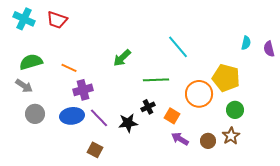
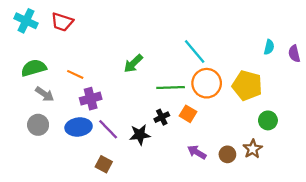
gray arrow: (24, 86) -> (45, 94), moved
orange circle: (199, 94) -> (207, 83), moved
green circle: (235, 110) -> (268, 120), moved
orange square: (172, 116) -> (188, 114), moved

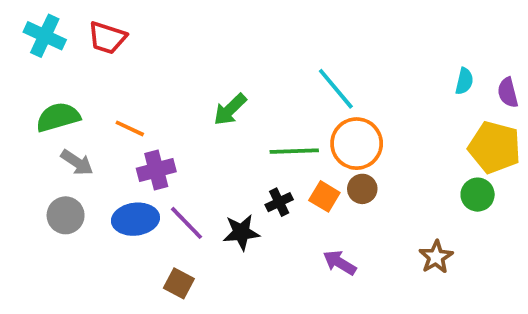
yellow pentagon: (247, 85) -> (495, 147), moved
green circle: (268, 120) -> (478, 195), moved
brown circle: (227, 154) -> (362, 189), moved

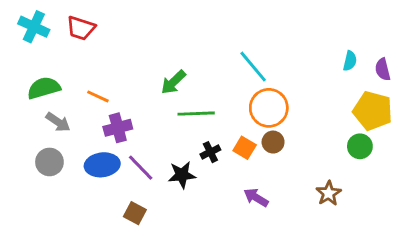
green line: (294, 151) -> (196, 114), moved

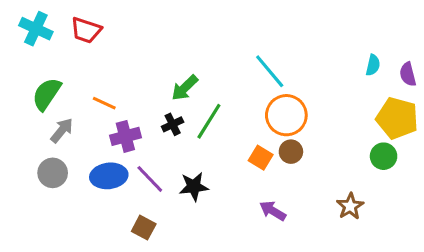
green semicircle: (44, 88) -> (47, 94), turned -40
green line: (196, 114) -> (209, 121), turned -56
gray arrow: (58, 122) -> (62, 130), turned -85
black cross: (210, 152) -> (173, 124), moved

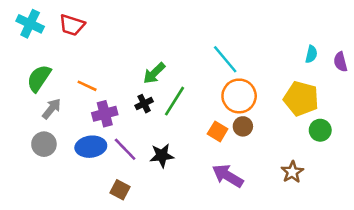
yellow pentagon: (397, 118) -> (301, 99), moved
purple arrow: (273, 211) -> (228, 176), size x1.4

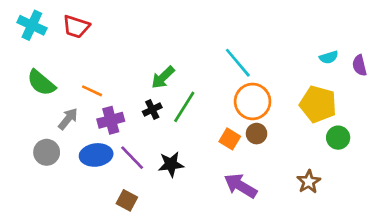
cyan semicircle: (311, 54) -> (329, 57), turned 60
green semicircle: (39, 78) -> (41, 83), turned -84
gray arrow: (52, 109) -> (68, 119), moved

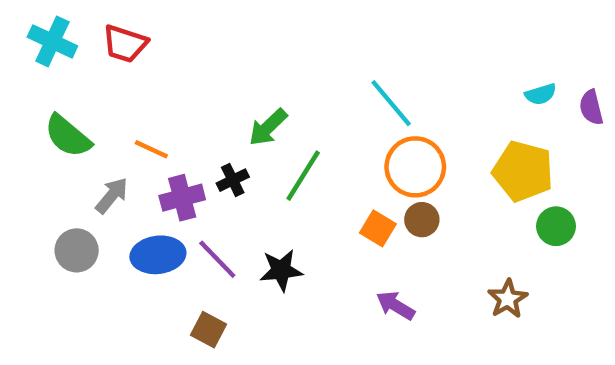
black cross: (152, 110) -> (233, 180), moved
purple arrow: (240, 186) -> (395, 305), size x0.7

